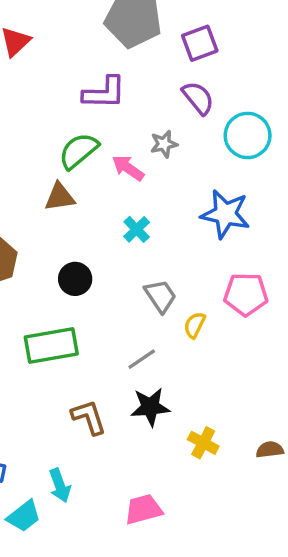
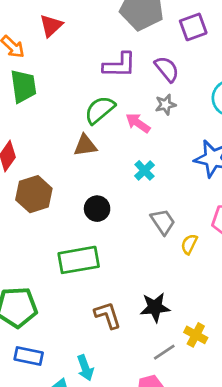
purple semicircle: (198, 98) -> (167, 69), moved
gray line: (142, 359) -> (164, 352), moved

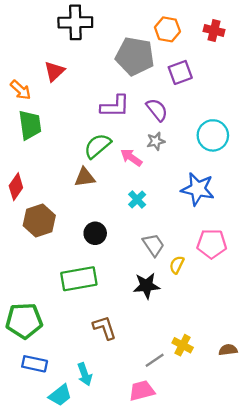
black star: (155, 307) -> (146, 286), moved

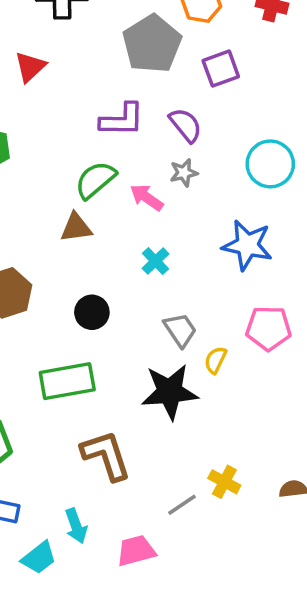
gray pentagon: (135, 56) -> (152, 44), turned 30
black star: (146, 286) -> (170, 392), size x1.4
brown L-shape: (104, 328) -> (106, 455), size x1.4
pink trapezoid: (142, 391) -> (136, 551), moved

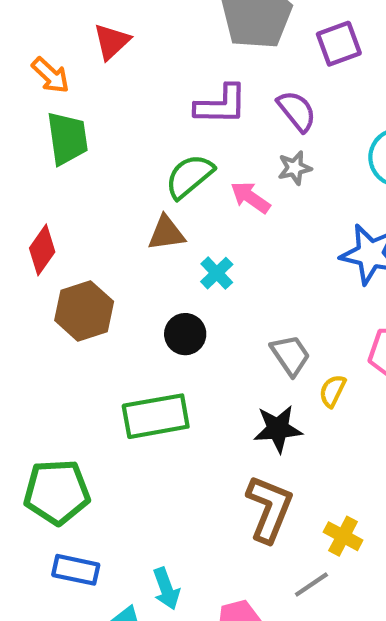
cyan cross: (155, 261) -> (217, 273), moved
black star: (170, 392) -> (278, 429), size x0.7
brown L-shape: (106, 455) -> (269, 509), moved, turned 40
gray line: (182, 505) -> (311, 585), moved

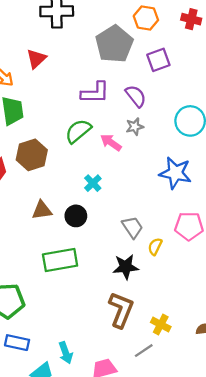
brown triangle: (166, 233) -> (42, 210), moved
brown hexagon: (84, 311) -> (32, 155), moved

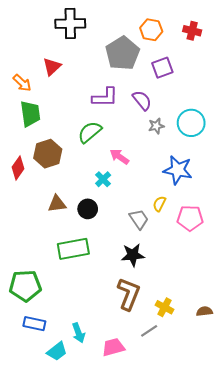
gray star: (135, 127) -> (156, 126), moved
pink arrow: (111, 142) -> (119, 157), moved
yellow semicircle: (155, 246) -> (159, 204), moved

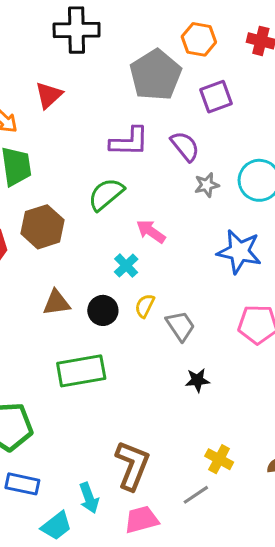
yellow semicircle: (159, 204) -> (145, 306), moved
black star: (133, 255) -> (197, 380), moved, size x0.7
brown L-shape: (129, 294) -> (132, 465), moved

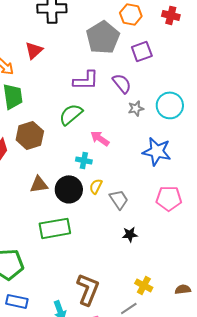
cyan cross: (126, 266) -> (84, 160), turned -35
black circle: (103, 310) -> (69, 189), size x1.4

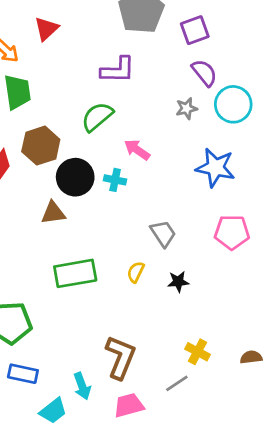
purple semicircle: (122, 83) -> (204, 73), moved
yellow semicircle: (96, 186) -> (136, 272), moved
black circle: (69, 189) -> (75, 177), moved

